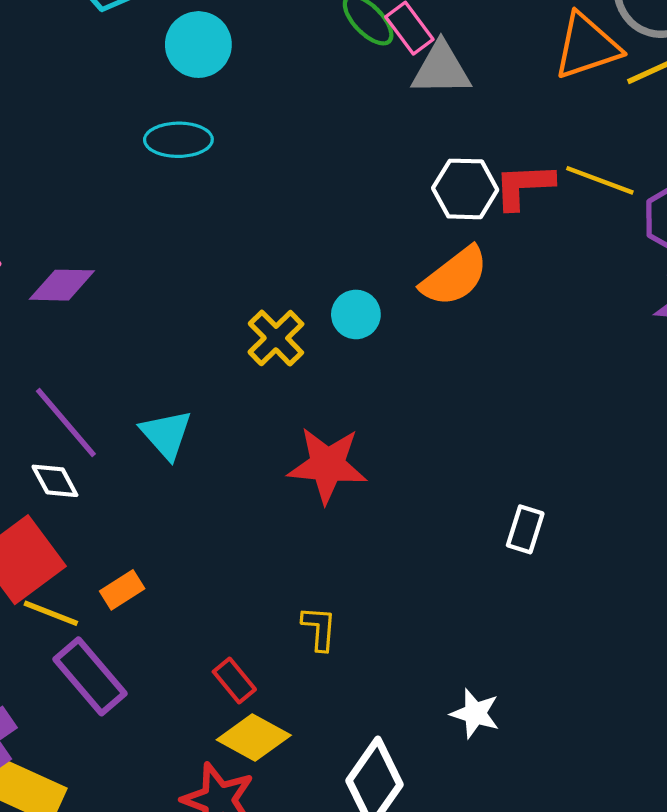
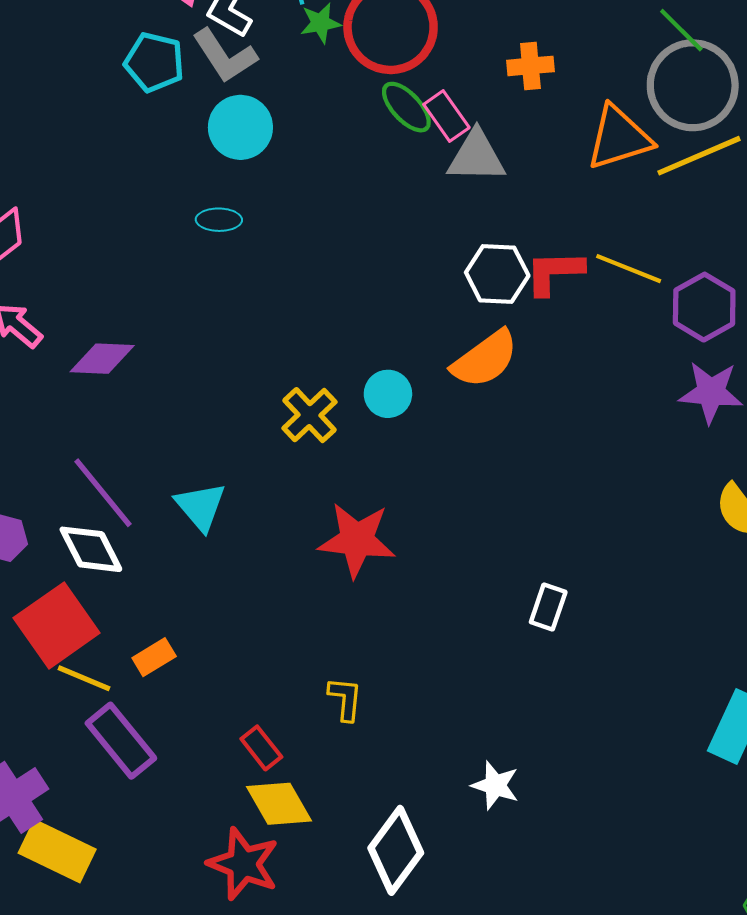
cyan ellipse: (178, 140) -> (219, 220), size x0.7
white diamond: (55, 481) -> (91, 549), size x1.4
yellow diamond: (254, 737) -> (279, 804), turned 30

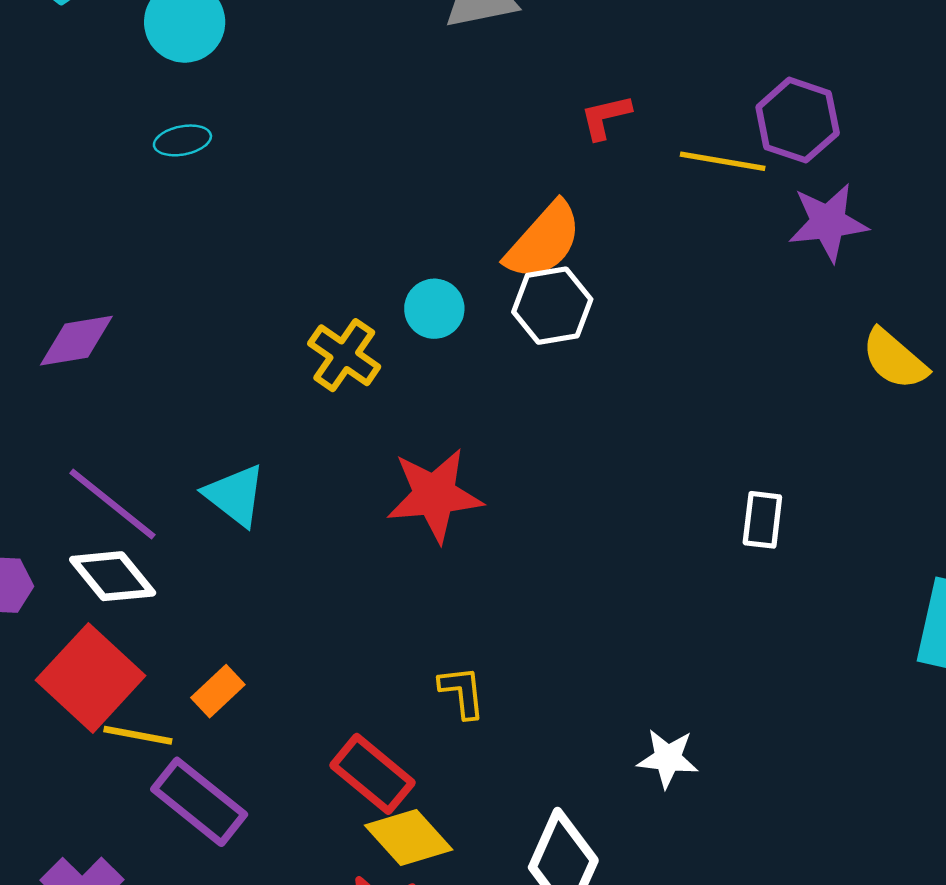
yellow line: (629, 269) -> (723, 161), moved
red L-shape: (554, 272) -> (606, 117), size x0.7
white hexagon: (497, 274) -> (552, 306), moved
white rectangle: (548, 607) -> (762, 520), moved
red rectangle: (261, 748) -> (372, 774), size x1.5

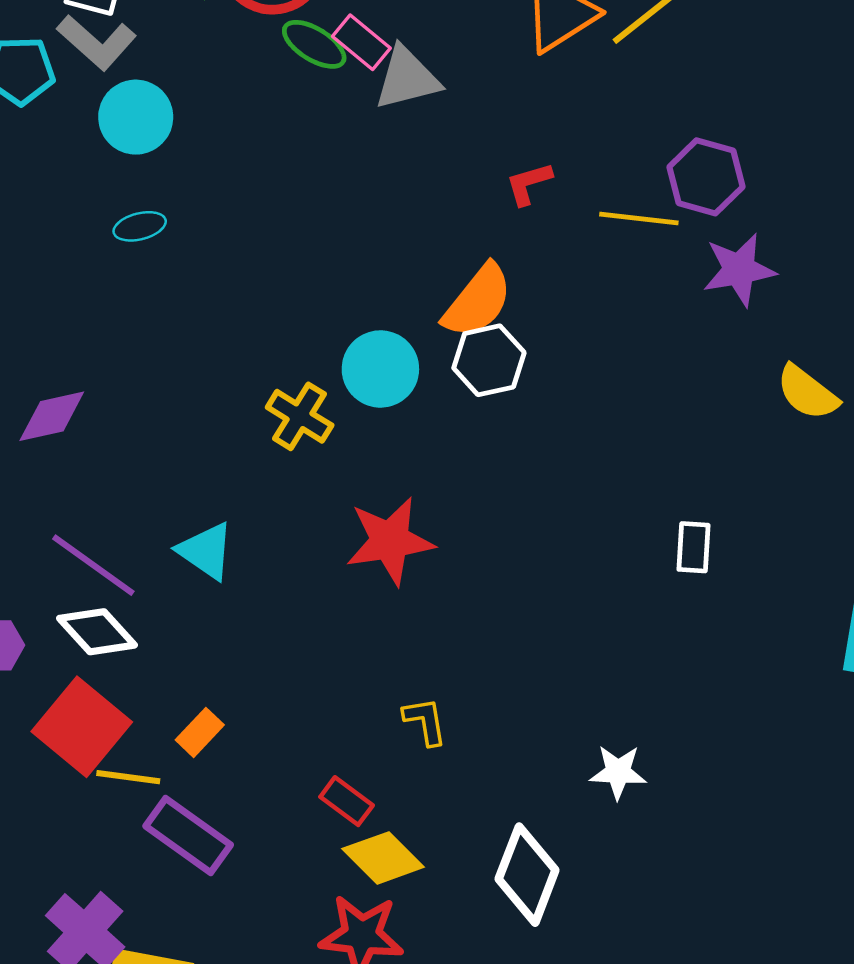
cyan circle: (434, 309) -> (380, 369), size x1.4
red rectangle: (372, 774) -> (347, 801), size x0.7

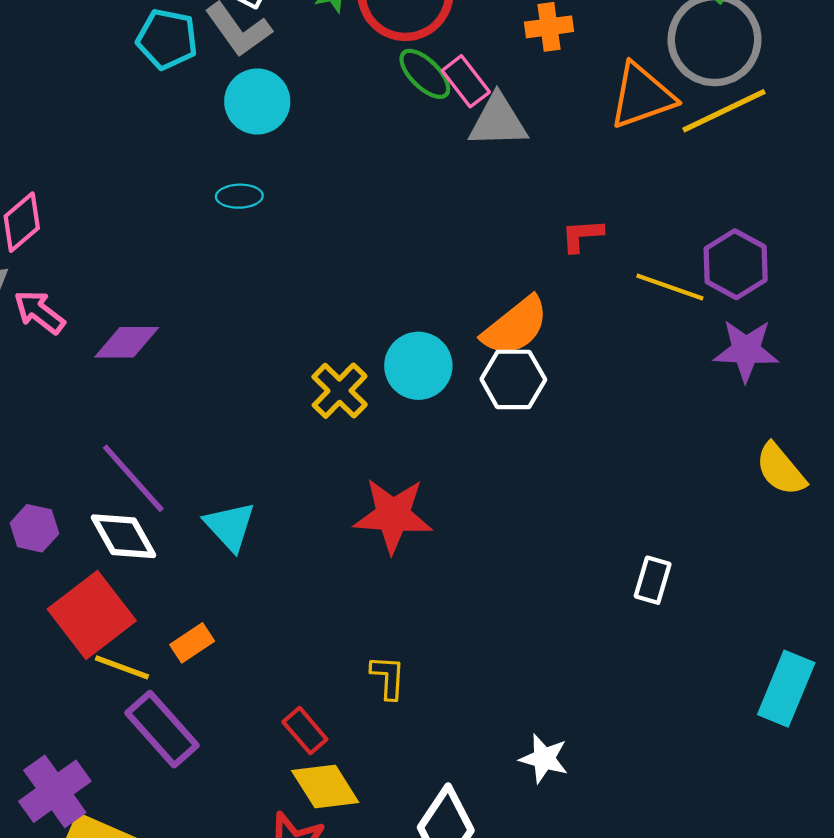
cyan triangle: (206, 551) -> (230, 526), moved

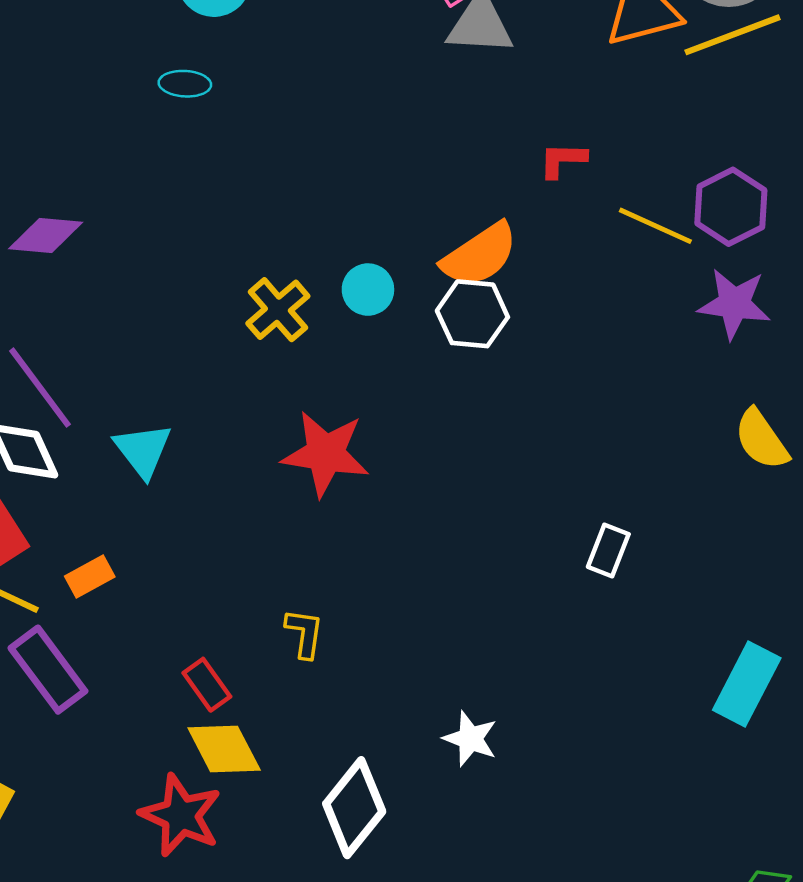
cyan circle: (418, 366) -> (368, 290), size x0.7

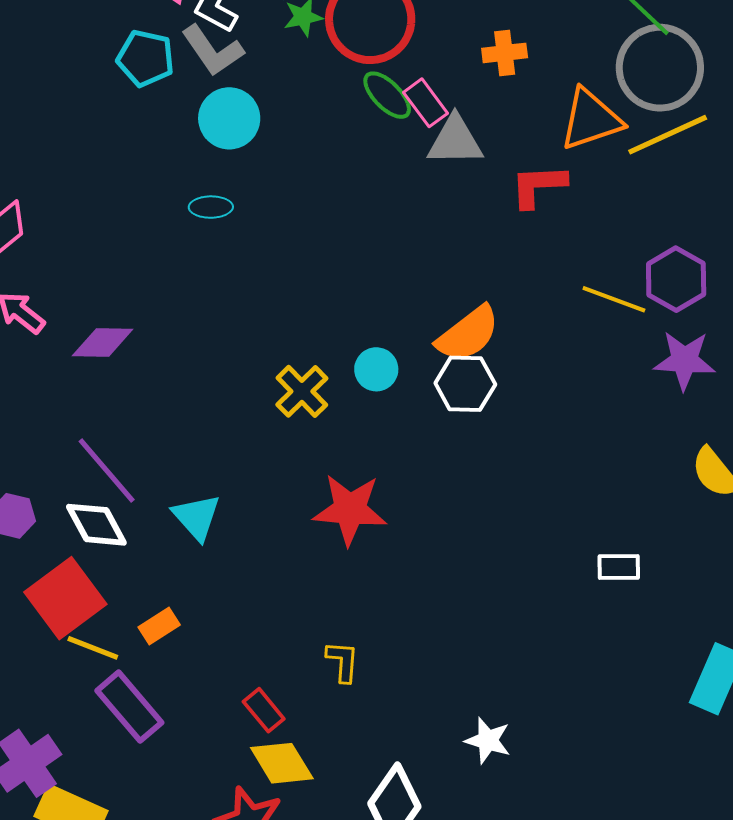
red L-shape: (563, 160) -> (538, 186), moved, size x1.4
white rectangle: (608, 551) -> (619, 567), moved, turned 72

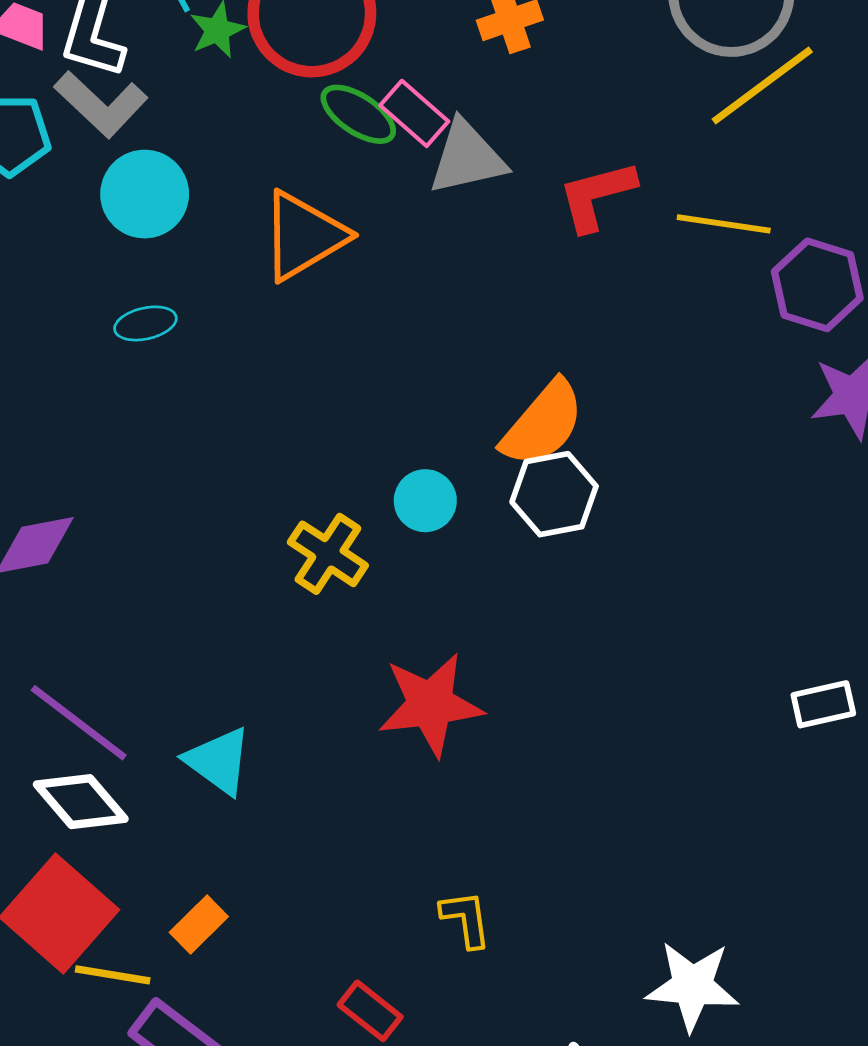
orange triangle: (591, 119) -> (304, 236), moved
yellow line: (614, 299) -> (724, 224), moved
white star: (488, 740) -> (692, 986), size x1.4

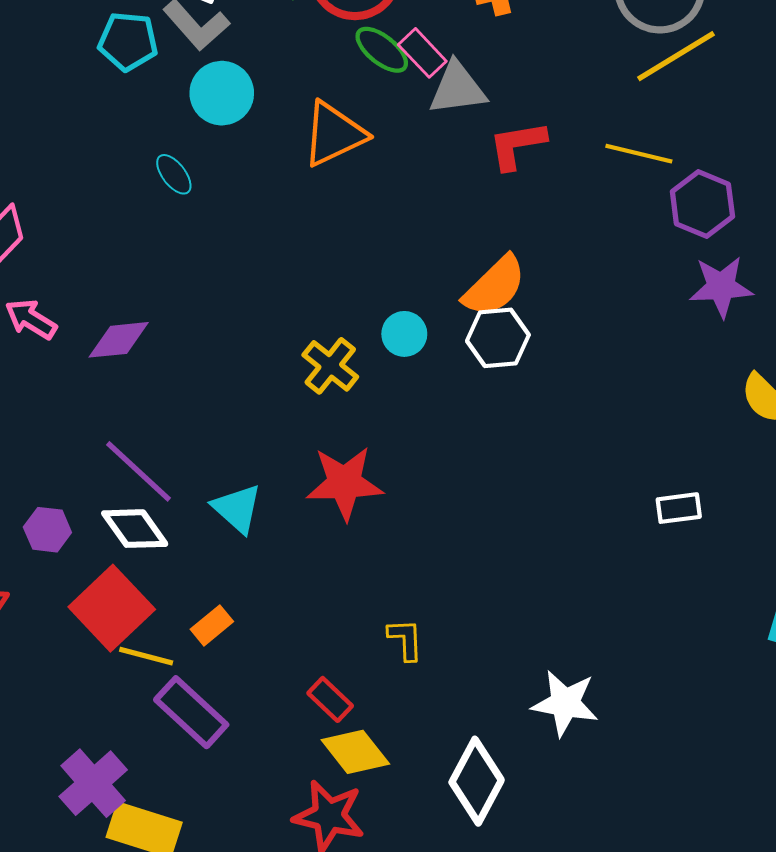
red L-shape: (597, 196) -> (517, 145), moved
cyan ellipse: (145, 323) -> (174, 174), moved, turned 60
red star: (431, 704) -> (345, 483), moved

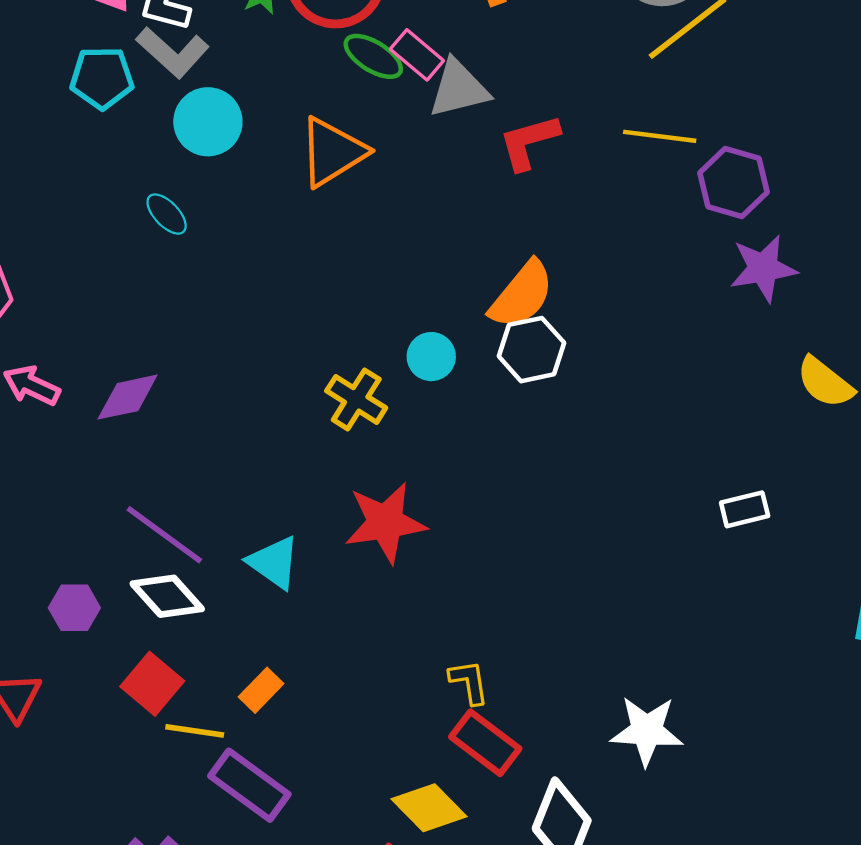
red square: (112, 608) -> (152, 684), size x0.7
red rectangle: (330, 699) -> (485, 743), moved, size x1.4

